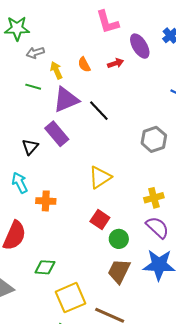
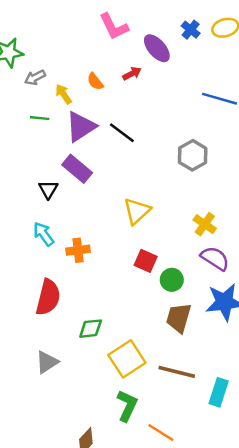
yellow cross: (154, 198) -> (205, 224), turned -30

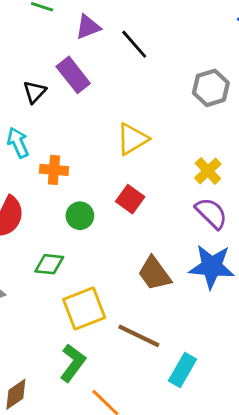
purple triangle: (81, 127) -> (88, 27), size x0.7
green circle: (172, 280) -> (80, 216), moved
brown trapezoid: (179, 318) -> (154, 273), turned -64

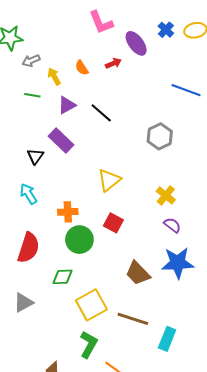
orange cross: (54, 170) -> (68, 212), moved
purple semicircle: (211, 213) -> (172, 225), size x0.7
green circle: (80, 216) -> (79, 240), size x1.4

